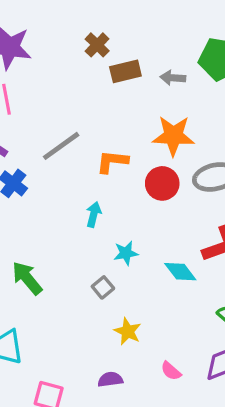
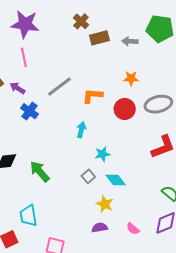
orange star: (173, 136) -> (131, 78), size x0.6
cyan diamond: (180, 272) -> (116, 180), moved
purple semicircle: (110, 379) -> (100, 228), moved

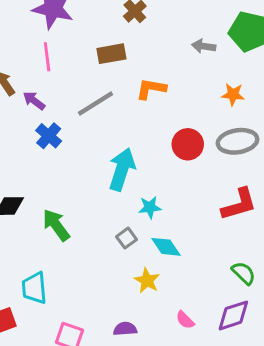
brown rectangle: (99, 38) -> (111, 54), moved
orange star: (131, 78) -> (233, 94), moved
orange L-shape: (92, 96) -> (151, 89), moved
cyan arrow: (81, 130) -> (122, 169), size x1.8
purple semicircle: (100, 228) -> (125, 329), moved

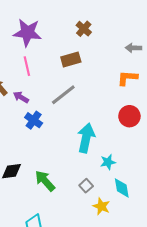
orange L-shape: (151, 89) -> (127, 78), moved
gray square: (126, 238) -> (86, 186), moved
cyan diamond: (166, 247) -> (122, 188), turned 30
yellow star: (147, 280) -> (101, 206), moved

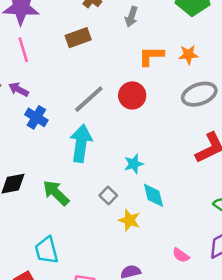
gray arrow: (133, 48) -> (131, 17), moved, turned -70
gray line: (63, 95) -> (89, 99), moved
red circle: (129, 116) -> (132, 95), moved
cyan arrow: (86, 138) -> (81, 143), moved

